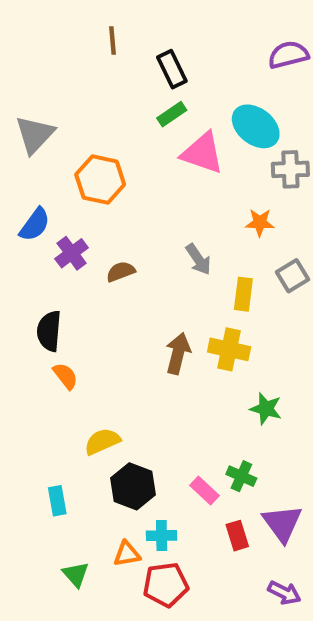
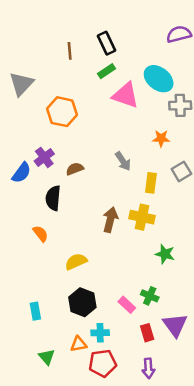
brown line: (112, 40) -> (70, 51), moved
blue semicircle: (35, 225) -> (21, 173), moved
black semicircle: (49, 331) -> (53, 198), moved
yellow semicircle: (102, 441) -> (76, 262), moved
purple arrow: (284, 593) -> (148, 368), moved, turned 60

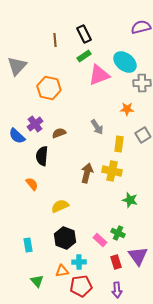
pink triangle: (126, 95) -> (99, 75), turned -40
blue semicircle: (21, 173) -> (17, 136), turned 96

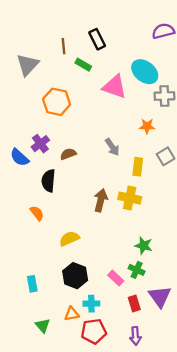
green rectangle: (84, 56) -> (83, 65), moved, turned 64
gray triangle: (17, 66) -> (28, 65), moved
pink triangle: (99, 75) -> (115, 87), turned 40
green star: (130, 200) -> (144, 246), moved

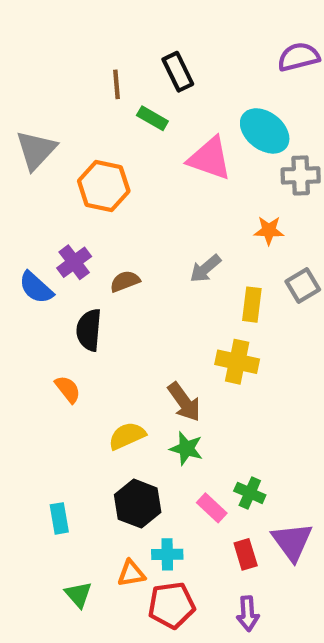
gray triangle: (28, 65) -> (36, 150), moved
gray arrow: (112, 147) -> (205, 269), turned 84
brown arrow: (101, 200) -> (184, 402), moved, turned 130
green star: (144, 246) -> (186, 449), moved

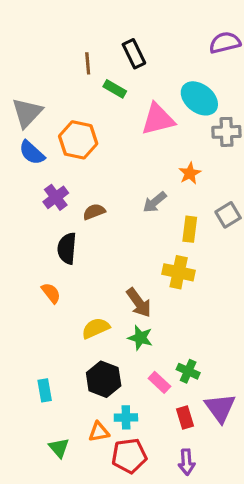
pink triangle: (210, 158) -> (158, 119), turned -33
orange star: (269, 230) -> (190, 173), moved, turned -30
blue semicircle: (36, 288) -> (32, 153), moved

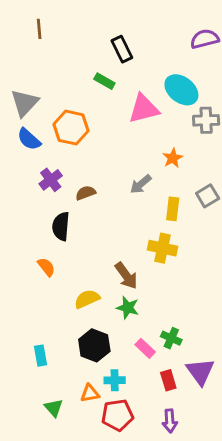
brown line: (88, 63) -> (39, 29), moved

